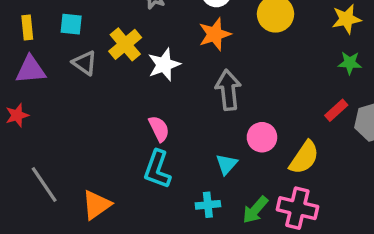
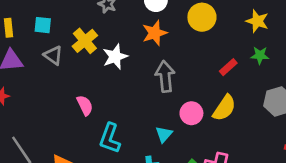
yellow star: (346, 19) -> (257, 21), turned 30
red rectangle: (336, 110) -> (228, 67), moved
pink semicircle: (159, 129) -> (85, 105), moved
yellow semicircle: (304, 157) -> (224, 108), moved

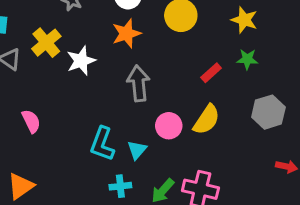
pink semicircle: (85, 105) -> (31, 121), moved
cyan L-shape: (110, 138) -> (102, 144), moved

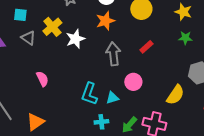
red rectangle: (211, 73) -> (146, 47), moved
yellow semicircle: (207, 120) -> (175, 95), moved
cyan triangle: (137, 150) -> (112, 98), turned 32

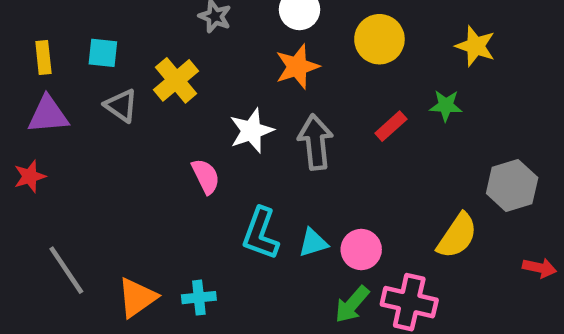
green star: (185, 38) -> (446, 106), moved
white star: (75, 39) -> (251, 131), moved
pink semicircle: (42, 79) -> (206, 176), moved
pink circle: (133, 82) -> (361, 250), moved
cyan cross: (101, 122) -> (199, 298), moved

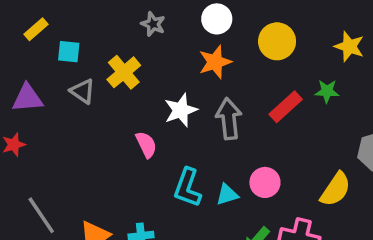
yellow rectangle: (43, 58) -> (36, 29), moved, turned 55
red rectangle: (391, 126) -> (286, 107), size x1.4
pink circle: (361, 250) -> (265, 182), moved

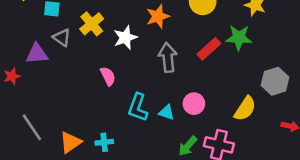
green star: (327, 91) -> (239, 38), size x1.5
purple triangle: (27, 98) -> (37, 54), moved
white star: (181, 110) -> (125, 38), moved
cyan triangle: (227, 195) -> (167, 112), turned 35

